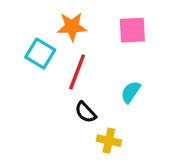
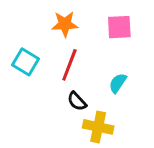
cyan square: (40, 54) -> (26, 62), moved
yellow cross: (109, 141) -> (98, 127), size x1.4

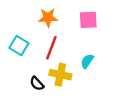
black semicircle: (77, 101) -> (37, 84), moved
yellow cross: (98, 127) -> (60, 75), moved

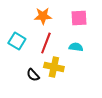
cyan semicircle: (87, 61) -> (76, 47), moved, turned 64

